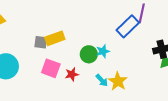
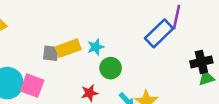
cyan star: (103, 51) -> (96, 47), moved
pink square: (51, 68) -> (32, 86), moved

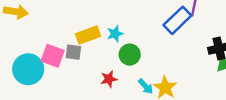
gray square: (51, 53) -> (73, 52), moved
pink square: (32, 86) -> (53, 56), moved

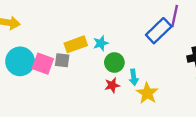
cyan circle: (28, 69) -> (20, 61), moved
red star: (109, 79) -> (112, 85), moved
cyan arrow: (146, 86) -> (134, 77), moved, turned 35

